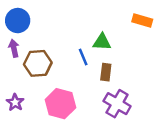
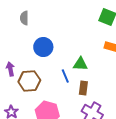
blue circle: (18, 21) -> (43, 47), moved

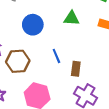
green triangle: (80, 64) -> (71, 18), moved

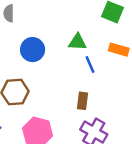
blue line: (56, 56) -> (90, 65), moved

